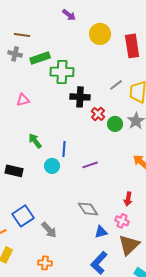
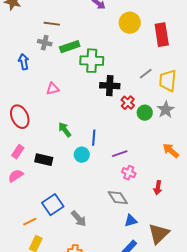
pink cross: (122, 221) -> (129, 173), moved

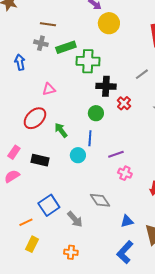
yellow circle: (130, 23) -> (109, 23), moved
green circle: (145, 113) -> (96, 113), moved
red ellipse: (20, 117) -> (35, 118), moved, turned 70
gray diamond: (118, 198) -> (100, 200), moved

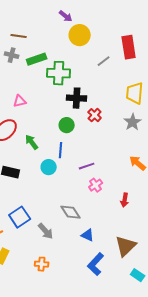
gray line: (142, 74) -> (104, 61), moved
pink cross: (125, 173) -> (96, 185), turned 32
blue triangle: (127, 221) -> (88, 235), moved, turned 40

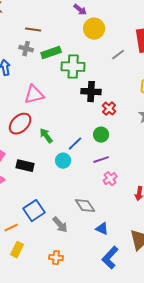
pink triangle: (20, 101) -> (34, 95), size x1.5
green circle: (67, 125) -> (101, 135), moved
blue line: (61, 150) -> (75, 144), turned 42

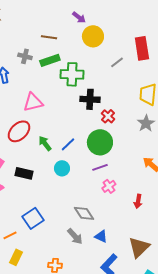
brown line: (33, 30) -> (49, 37), moved
green circle: (101, 135) -> (100, 142), size x1.6
blue line: (75, 144) -> (68, 144), moved
gray arrow: (60, 225) -> (75, 236), moved

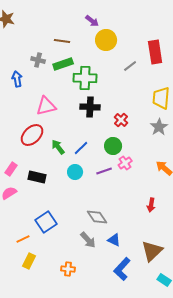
black cross: (90, 99) -> (90, 107), moved
green circle: (100, 142) -> (113, 146), size x0.7
purple line: (100, 167) -> (104, 171), moved
pink cross: (109, 186) -> (125, 163), moved

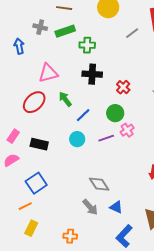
green cross: (85, 78) -> (87, 45), size x0.7
green arrow: (58, 147) -> (65, 99), moved
blue square: (46, 222) -> (36, 183), moved

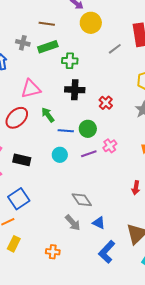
green circle: (115, 113) -> (88, 129), moved
blue line: (83, 115) -> (66, 131), turned 49

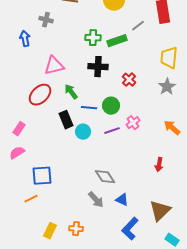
green rectangle: (48, 47) -> (117, 41), moved
black rectangle: (22, 160) -> (66, 120), moved, turned 54
blue square: (19, 199) -> (42, 176), turned 30
yellow rectangle: (14, 244) -> (50, 231), moved

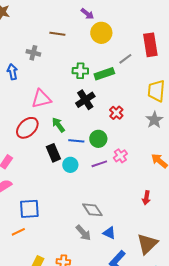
black cross: (98, 67) -> (85, 100), turned -36

